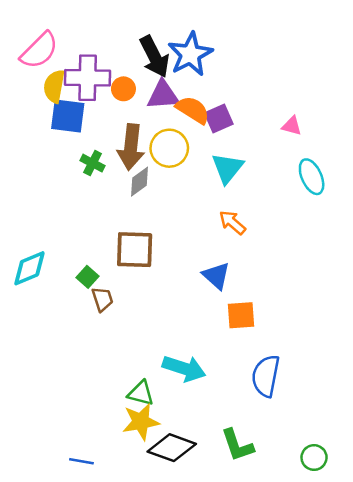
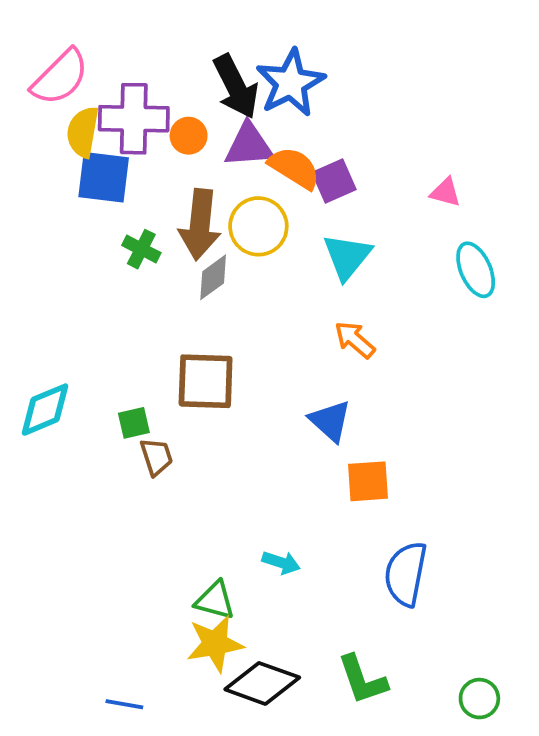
green square: (88, 277) -> (134, 423), turned 35
cyan arrow: (184, 368) -> (281, 563), size x0.6

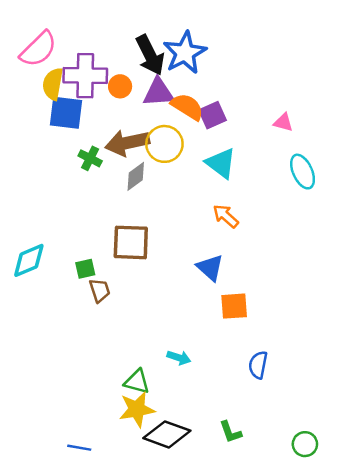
brown arrow: (200, 224) -> (127, 143), turned 72
cyan triangle: (347, 257) -> (221, 163), turned -32
blue semicircle: (406, 574) -> (258, 365), size x0.7
green L-shape: (362, 680) -> (230, 432), size x0.7

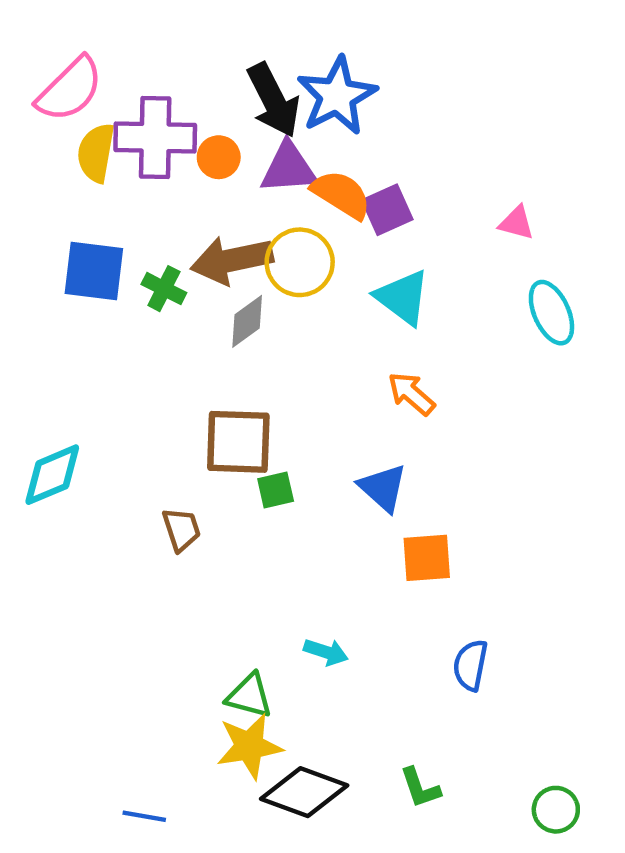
blue square: (66, 113) -> (94, 271), moved
green square: (85, 269) -> (276, 490), moved

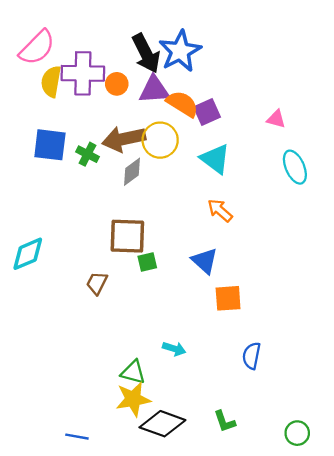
brown trapezoid: (181, 529) -> (97, 283), turned -135

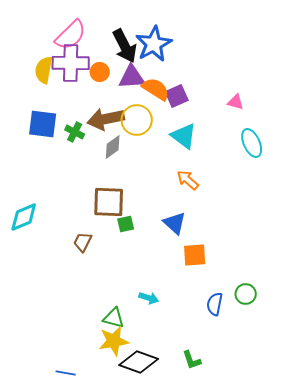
pink semicircle: (37, 48) -> (71, 35), moved
green circle: (297, 433) -> (246, 294), moved

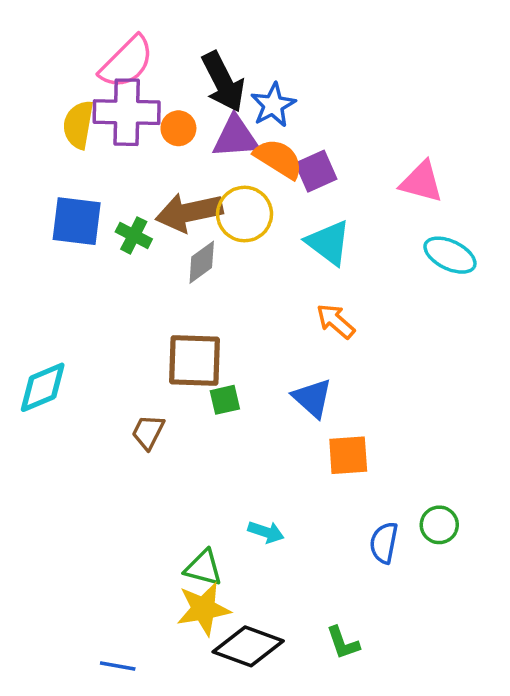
blue star: (154, 44) -> (273, 105), moved, size x0.7
pink triangle: (236, 102) -> (421, 182), size x1.5
cyan ellipse: (252, 143) -> (450, 255), turned -40

